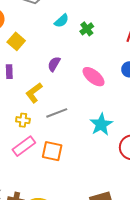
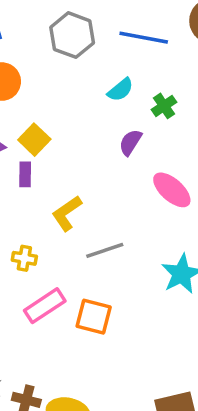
yellow square: (16, 41) -> (34, 140), moved
purple semicircle: (54, 64) -> (130, 142), moved
yellow cross: (23, 120) -> (24, 258), moved

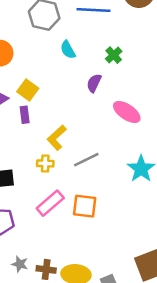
cyan semicircle: (120, 90) -> (68, 50), moved, turned 108
yellow cross: (24, 258) -> (45, 163), moved

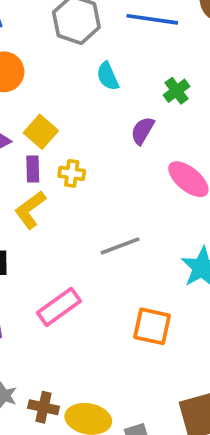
yellow L-shape: (57, 138) -> (30, 210), moved
yellow cross: (45, 163) -> (72, 173), moved
orange square: (85, 206) -> (152, 326), moved

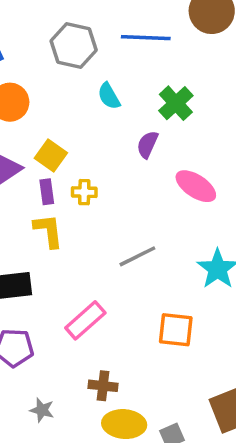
green cross: (177, 91) -> (176, 103), size x1.4
yellow L-shape: (30, 210) -> (48, 231), turned 126
brown cross: (43, 407) -> (103, 386), moved

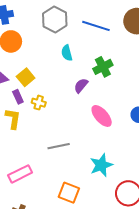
purple rectangle: (47, 192) -> (18, 97), turned -32

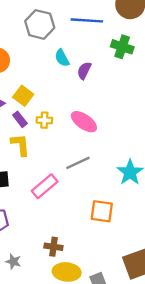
green cross: (103, 67) -> (122, 47), moved, turned -30
purple semicircle: (81, 86) -> (84, 71), moved
pink ellipse: (102, 116) -> (84, 122), moved
pink rectangle: (20, 174) -> (45, 186), moved

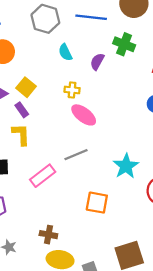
purple semicircle: (84, 71) -> (97, 62), moved
yellow cross: (44, 120) -> (72, 90), moved

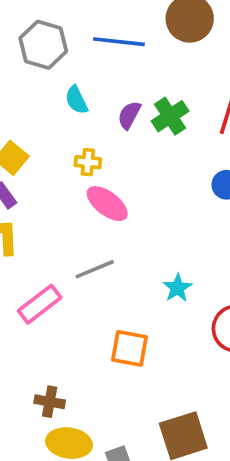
green cross: (124, 44) -> (170, 116), moved, turned 35
cyan star: (126, 166) -> (177, 288), size x0.7

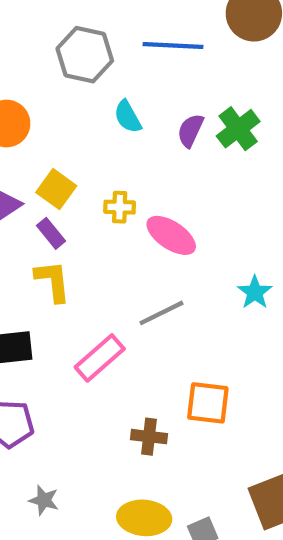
yellow cross: (88, 162) -> (120, 207), moved
cyan star: (177, 288) -> (255, 292), moved
brown cross: (50, 402) -> (149, 437), moved

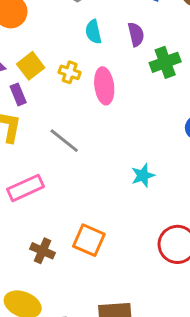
purple semicircle: (190, 130) -> (136, 34), moved, turned 125
yellow cross: (120, 207) -> (70, 72), moved
pink ellipse: (171, 235) -> (104, 86), moved, turned 32
gray line: (161, 313) -> (64, 141), moved, turned 48

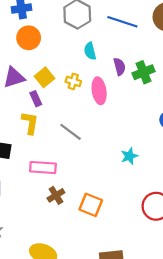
purple semicircle: (136, 34) -> (119, 67), moved
pink rectangle: (25, 188) -> (43, 168), turned 30
brown cross: (42, 251) -> (56, 195), moved, turned 36

